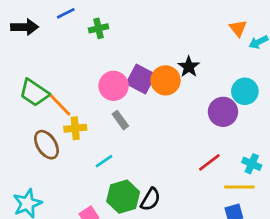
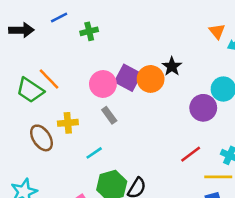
orange line: (60, 105) -> (49, 79), moved

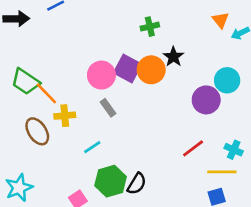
green cross: (89, 31) -> (150, 27), moved
orange line: (49, 79) -> (46, 93), moved

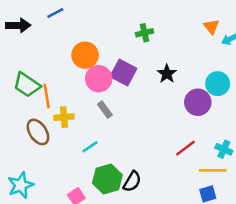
black star: (173, 57) -> (167, 74), moved
orange circle: (151, 70) -> (85, 55), moved
orange line: (46, 93) -> (47, 96), turned 35

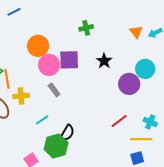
orange triangle: (211, 27) -> (136, 32), moved
purple square: (123, 72) -> (69, 60), turned -30
black semicircle: (132, 182) -> (67, 133), moved

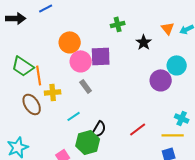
black star: (104, 61) -> (144, 42), moved
red line: (119, 121) -> (138, 129), moved

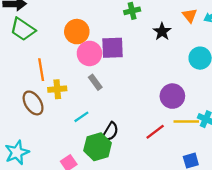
green trapezoid: (23, 66) -> (23, 29), moved
purple circle: (161, 80) -> (172, 96), moved
yellow line: (173, 135) -> (186, 121), moved

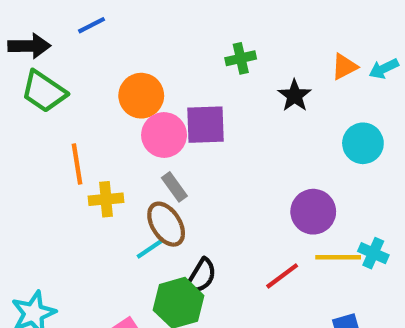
orange triangle: (190, 15) -> (344, 67), turned 42
brown ellipse: (33, 103) -> (166, 224), moved

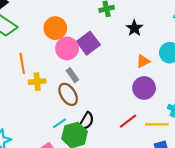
orange triangle: (344, 67) -> (143, 61), moved
purple square: (205, 125) -> (88, 43), turned -35
cyan line: (150, 249) -> (60, 123), moved
yellow line: (338, 257) -> (157, 124), moved

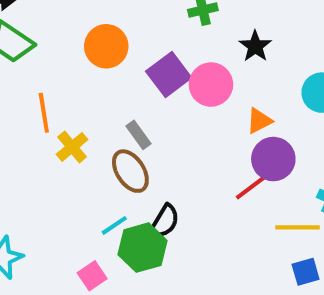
pink circle: (67, 48) -> (211, 85), moved
orange triangle: (143, 61) -> (259, 121), moved
yellow cross: (37, 82) -> (72, 147), turned -35
red line: (128, 121) -> (251, 187), moved

